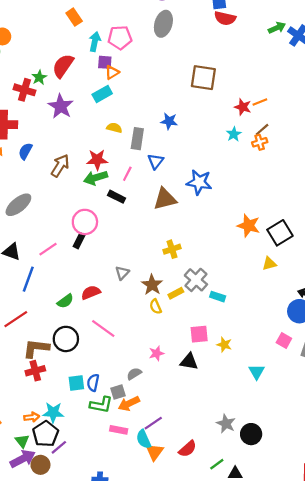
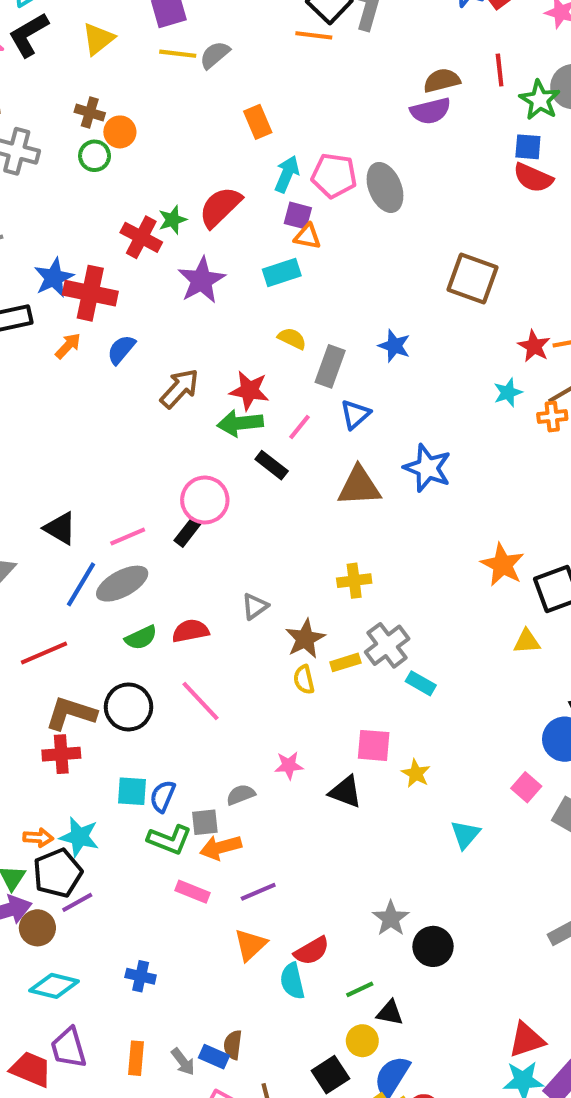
gray ellipse: (163, 24) -> (385, 187), moved, turned -50
orange triangle: (112, 72) -> (308, 236), turned 32
gray ellipse: (18, 205) -> (122, 584), moved
cyan semicircle: (144, 439) -> (292, 981), moved

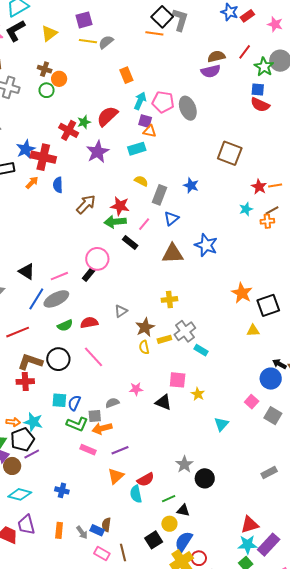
red line: (500, 70) -> (245, 52), turned 42
blue semicircle: (121, 350) -> (58, 185), turned -42

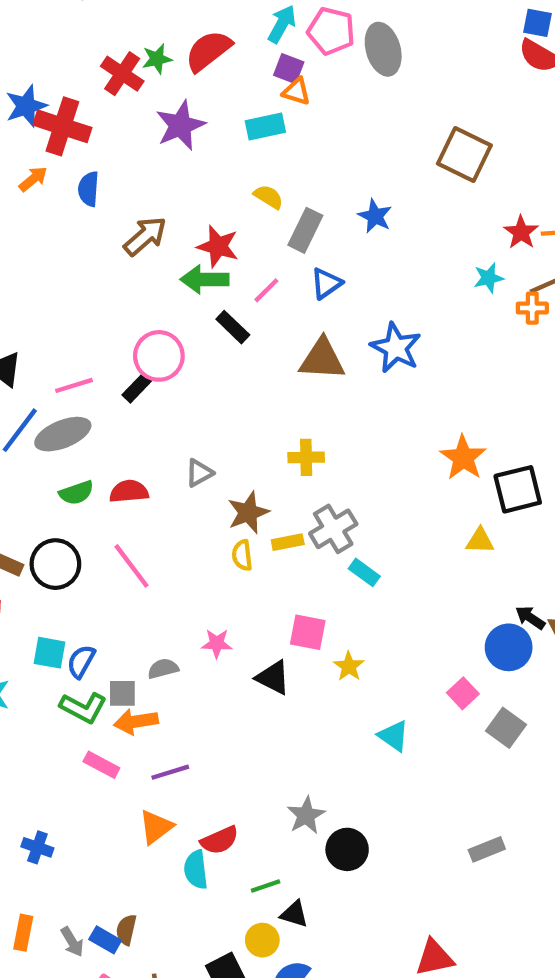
cyan triangle: (221, 424) -> (394, 736), turned -42

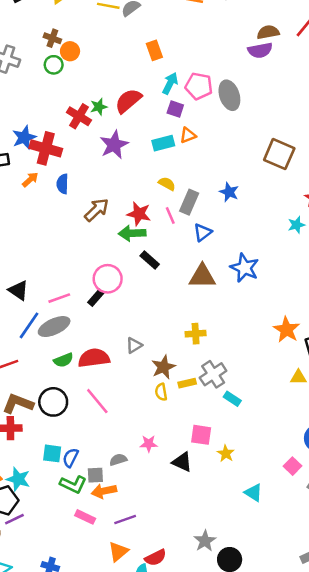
orange triangle: (296, 92) -> (188, 135), moved, turned -36
pink line: (266, 290) -> (170, 215), moved, turned -66
red semicircle: (129, 491) -> (94, 358), size x1.4

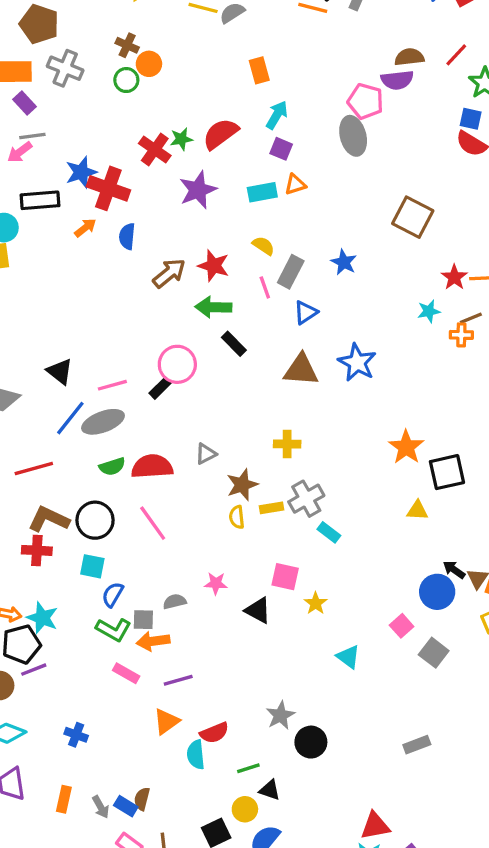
pink pentagon: (199, 86) -> (365, 101), moved
red star: (139, 214) -> (214, 266), moved
cyan square: (52, 453) -> (92, 566), moved

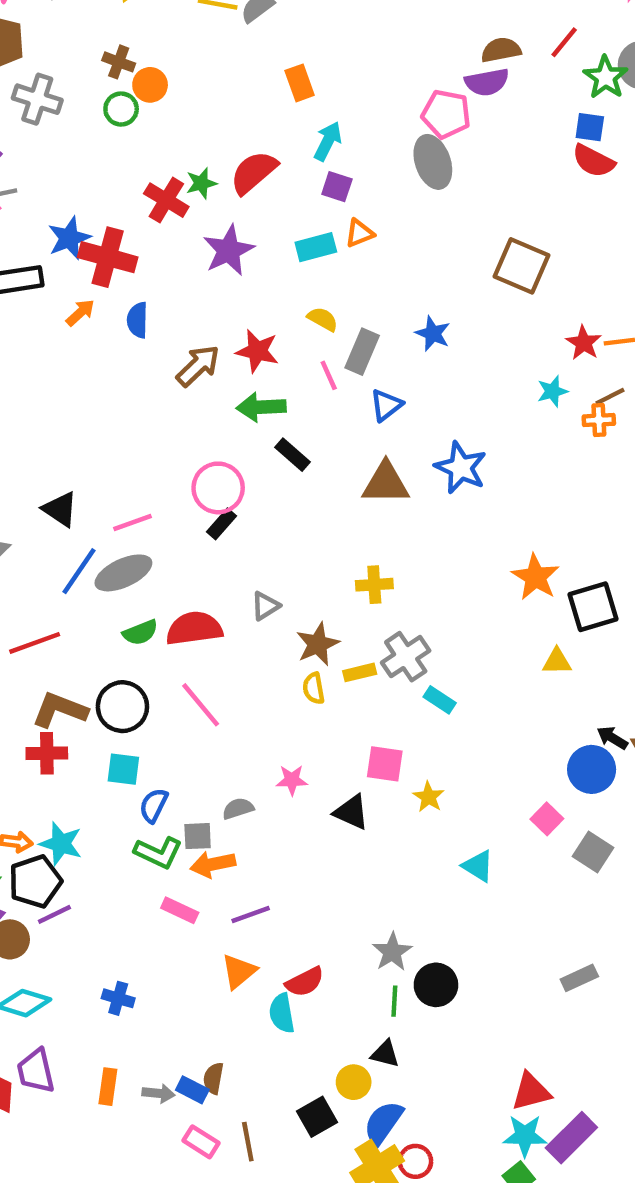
black rectangle: (160, 388) -> (222, 524), moved
green line: (248, 768) -> (394, 1001), moved, turned -65
gray arrow: (101, 807) -> (159, 1093), turned -50

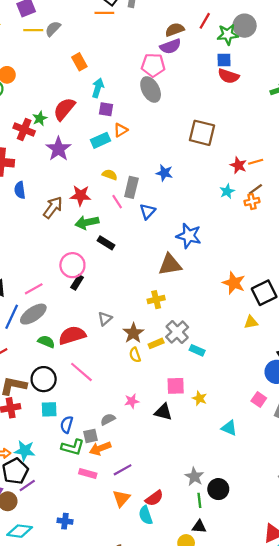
green star: (606, 77) -> (228, 34), turned -30
brown triangle: (386, 483) -> (170, 265), moved
green semicircle: (140, 632) -> (46, 342), turned -126

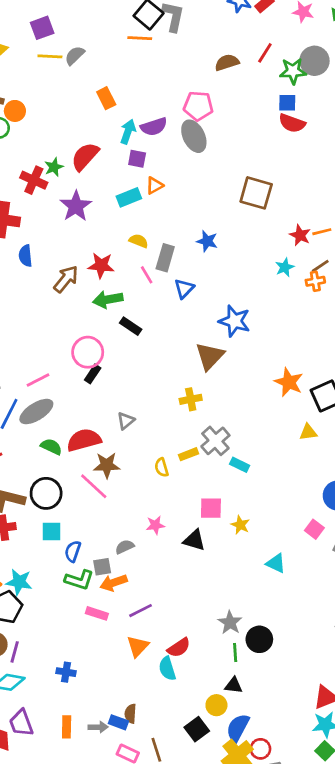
purple semicircle: (170, 46) -> (154, 127), moved
brown triangle: (170, 265) -> (210, 356), turned -40
brown star: (133, 333) -> (107, 465), moved, turned 30
purple line: (27, 486) -> (15, 652), moved, turned -42

